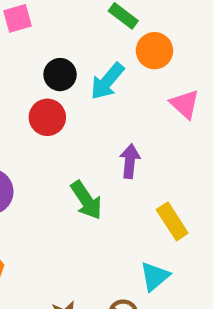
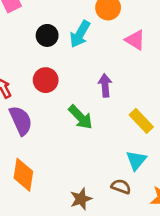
red circle: (47, 117) -> (46, 80), moved

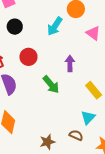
black circle: (47, 35) -> (15, 27), moved

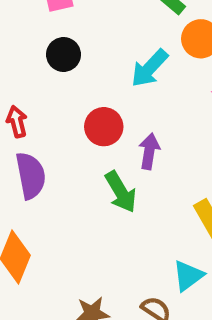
red circle: (28, 57) -> (104, 127), moved
purple arrow: (70, 63) -> (149, 151), moved

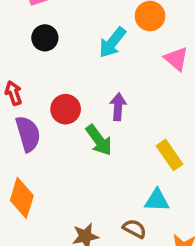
red circle: (104, 127) -> (66, 109), moved
cyan triangle: (188, 276) -> (157, 200), turned 44

